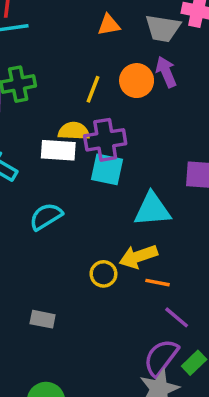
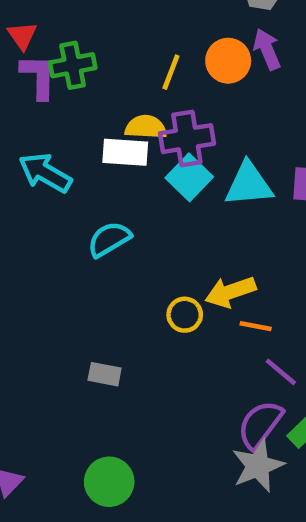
cyan square: (107, 169) -> (189, 177), turned 32
cyan triangle: (152, 209) -> (249, 184), moved

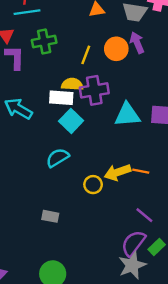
green cross: (73, 65) -> (44, 41), moved
cyan square: (189, 177) -> (71, 121), moved
cyan semicircle: (109, 239) -> (58, 158), moved
orange line: (256, 326) -> (141, 171), moved

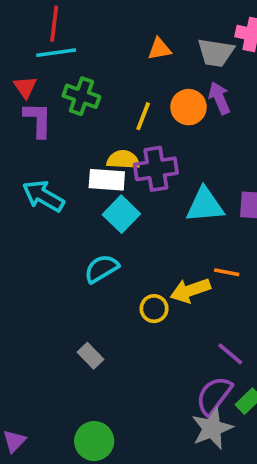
green cross: (44, 41) -> (81, 96), turned 30
orange line: (141, 171) -> (227, 272), moved
gray rectangle: (50, 216) -> (91, 356), turned 35

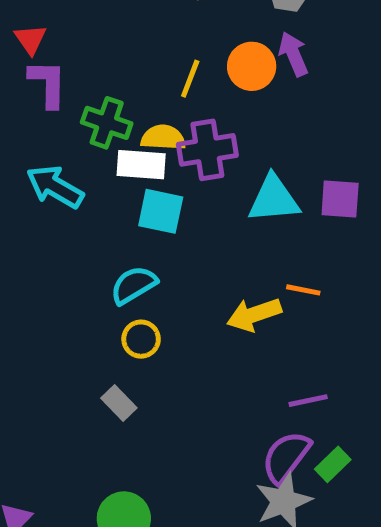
green cross: (81, 96) -> (107, 123), moved
cyan square: (121, 214) -> (161, 211), turned -32
yellow circle: (154, 309) -> (141, 339), moved
purple line: (230, 354) -> (308, 401), turned -52

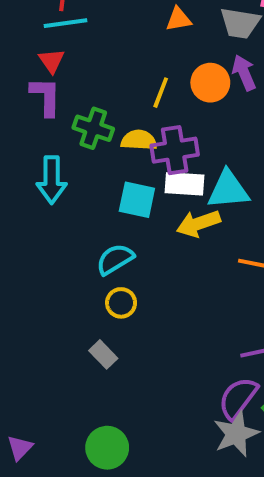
red triangle: (30, 39) -> (52, 61), moved
white rectangle: (141, 165) -> (185, 184), moved
cyan arrow: (55, 187) -> (52, 180), turned -120
yellow arrow: (254, 315) -> (198, 224), moved

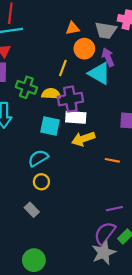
orange circle: (210, 83) -> (84, 49), moved
cyan triangle: (228, 190) -> (99, 73), moved, turned 35

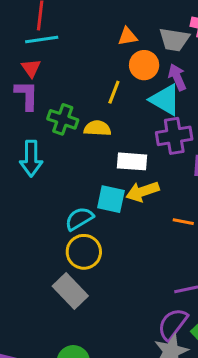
purple cross: (70, 99) -> (174, 136), moved
cyan square: (50, 126) -> (111, 199), moved
yellow circle: (41, 182) -> (84, 252), size x1.5
gray rectangle: (32, 210) -> (70, 291), size x1.6

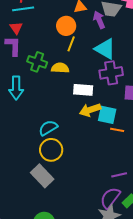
orange circle: (144, 65) -> (66, 26), moved
purple arrow: (177, 77) -> (99, 20), moved
cyan square: (111, 199) -> (107, 115), moved

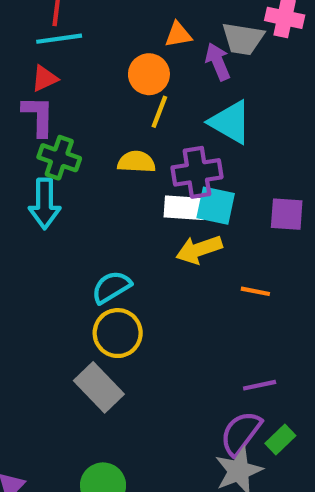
red triangle: (16, 28) -> (45, 78), turned 40
green cross: (37, 62) -> (59, 158), moved
purple cross: (111, 73) -> (197, 172), moved
cyan square: (107, 115) -> (216, 206), moved

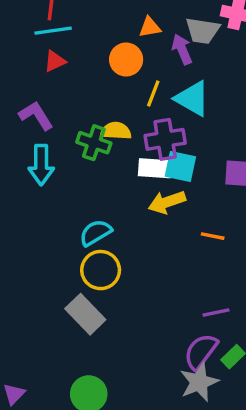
red triangle: (45, 78) -> (55, 61), moved
yellow line: (159, 112) -> (153, 93), moved
purple L-shape: (38, 116) -> (36, 116), moved, turned -33
green cross: (59, 158) -> (94, 143), moved

